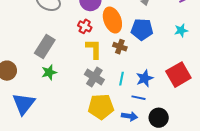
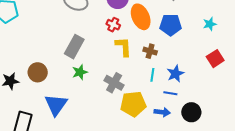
brown cross: (120, 47) -> (150, 51), moved
red square: (178, 75) -> (215, 59), moved, size x0.7
gray cross: (94, 77) -> (114, 83), moved

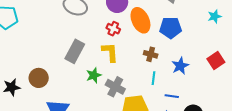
cyan star: (210, 24) -> (215, 16), moved
yellow L-shape: (124, 47) -> (110, 52), moved
green star: (80, 72) -> (94, 75), moved
blue star: (175, 74) -> (180, 66), moved

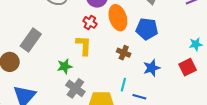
cyan star: (215, 16) -> (196, 44), moved
gray rectangle: (75, 51) -> (31, 40), moved
cyan line: (154, 78) -> (123, 85), moved
gray cross: (115, 87) -> (75, 88), moved

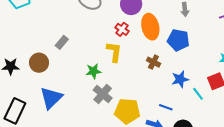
gray rectangle: (31, 40) -> (62, 42), size x0.6
cyan line: (123, 85) -> (198, 94), moved, turned -56

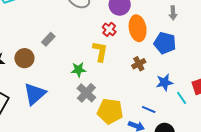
brown cross: (153, 62) -> (139, 64), turned 32

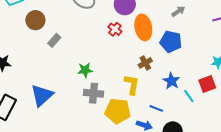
gray arrow: (173, 13) -> (178, 11), turned -120
yellow L-shape: (100, 51) -> (132, 84), moved
brown circle: (24, 58) -> (35, 20), moved
blue star: (164, 82) -> (171, 81), turned -30
gray cross: (86, 93) -> (94, 93), turned -36

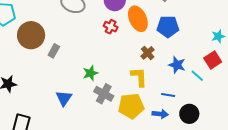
brown circle: (35, 20) -> (31, 35), size x1.4
gray cross: (94, 93) -> (104, 94), turned 36
blue triangle: (42, 95) -> (64, 98), moved, size x0.7

